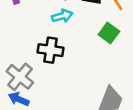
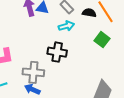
gray cross: (20, 77) -> (33, 72), turned -35

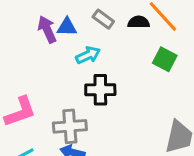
cyan arrow: (66, 26) -> (88, 55), moved

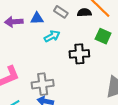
purple arrow: (47, 29) -> (14, 22), moved, turned -66
black cross: (100, 90) -> (79, 54), moved

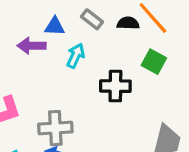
purple arrow: (14, 22) -> (32, 46), moved
cyan arrow: (52, 36) -> (76, 56), turned -42

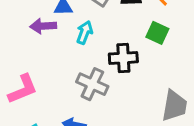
gray cross: (55, 128) -> (92, 84), moved, turned 32

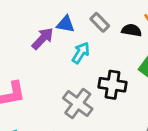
purple arrow: (43, 26) -> (43, 39), turned 125

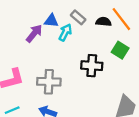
cyan arrow: (81, 53) -> (65, 32), moved
gray cross: (78, 103) -> (49, 82), moved, turned -30

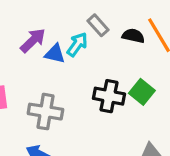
blue triangle: (51, 21) -> (55, 54), moved
green square: (120, 50) -> (142, 92), moved

